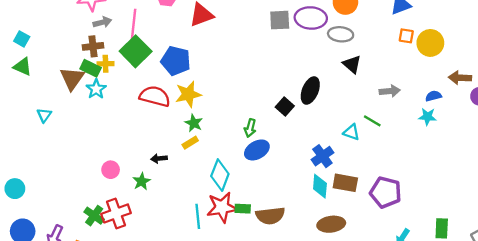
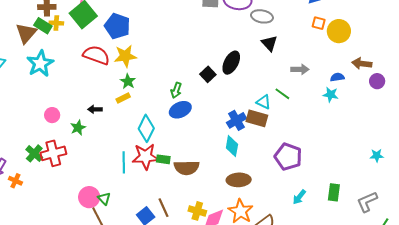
cyan star: (96, 89) -> (40, 64), moved, size x1.5
brown rectangle: (345, 183) -> (257, 118), moved

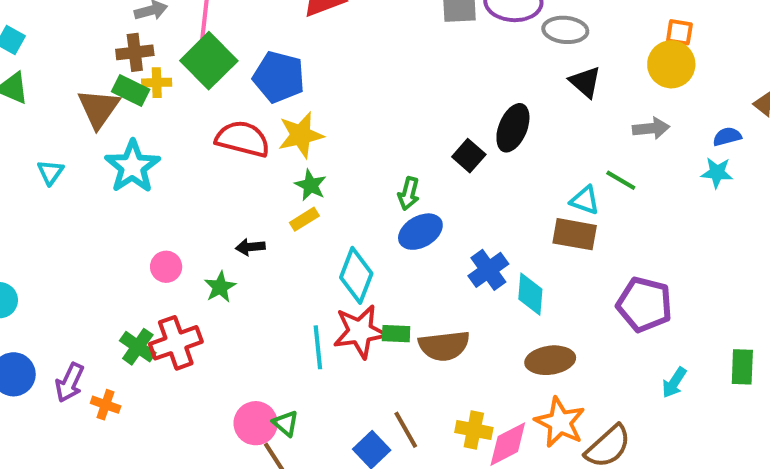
yellow circle: (339, 31) -> (671, 64), moved
blue cross: (237, 120) -> (488, 270), moved

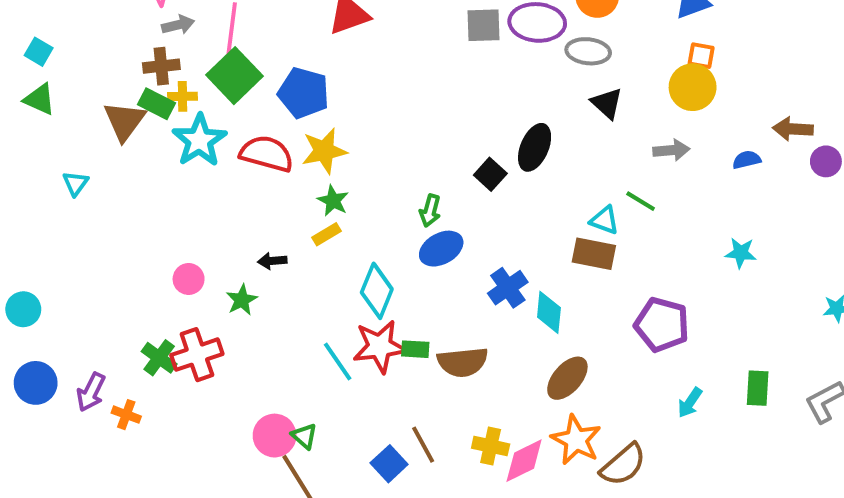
cyan star: (132, 167) -> (199, 140), moved
cyan star: (717, 173) -> (741, 253), moved
cyan line: (318, 347) -> (338, 361), turned -30
brown ellipse: (550, 360) -> (567, 378), turned -42

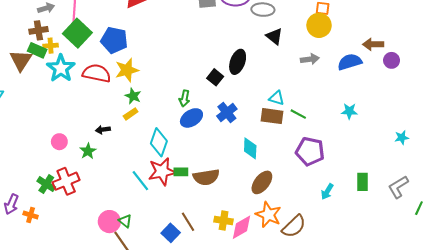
blue semicircle: (747, 160) -> (350, 62), size x1.6
green line: (641, 201) -> (298, 114), moved
blue cross: (508, 288) -> (227, 112), moved

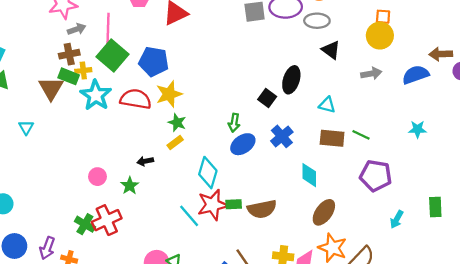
cyan triangle: (277, 98) -> (327, 105), moved

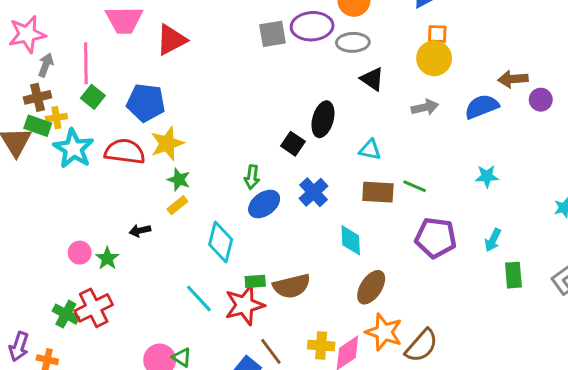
gray arrow: (77, 29) -> (46, 65), turned -48
green square: (112, 55) -> (93, 97), size x0.6
green star: (130, 186) -> (107, 258), moved
red star: (213, 205) -> (245, 305), moved
cyan arrow: (397, 219) -> (493, 240), moved

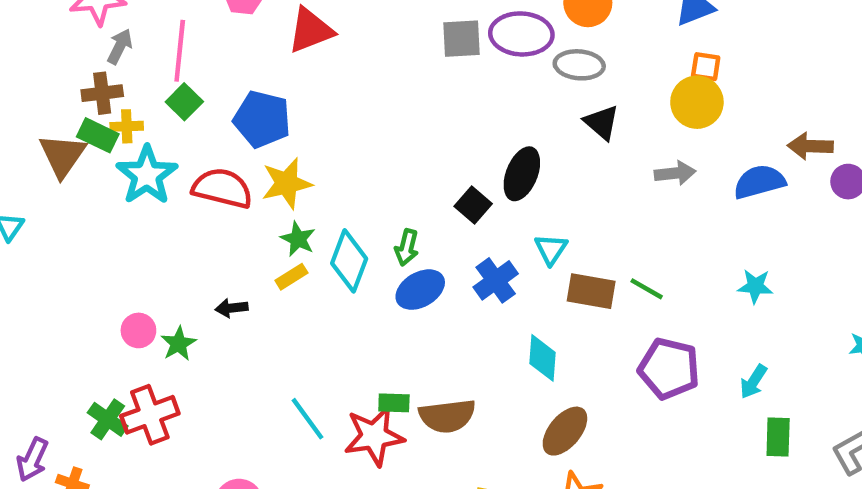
cyan triangle: (370, 150) -> (551, 249), moved, turned 45
cyan diamond: (221, 242) -> (349, 261), moved

